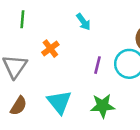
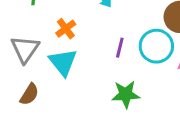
cyan triangle: (59, 102) -> (63, 62), moved

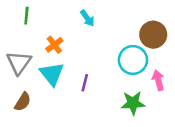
purple line: (120, 48) -> (85, 83), moved
green star: (126, 94) -> (133, 103), moved

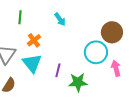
green line: (26, 16) -> (20, 17), moved
green star: (133, 103) -> (78, 82), moved

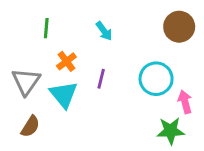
brown circle: (112, 32) -> (179, 27), moved
purple line: (58, 70) -> (101, 79), moved
green star: (78, 82) -> (170, 131), moved

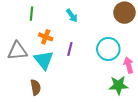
orange cross: (66, 61) -> (46, 37), turned -32
gray triangle: (26, 82) -> (17, 51), turned 50
brown semicircle: (30, 126) -> (36, 87), moved, turned -42

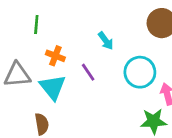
cyan arrow: (72, 16) -> (106, 41), moved
purple line: (70, 49) -> (88, 72), turned -48

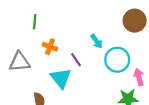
cyan arrow: (106, 41) -> (97, 41), moved
cyan triangle: (53, 87) -> (61, 78), moved

